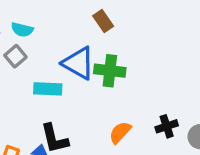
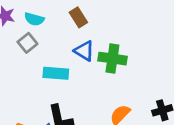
brown rectangle: (103, 21) -> (78, 17), moved
blue triangle: (78, 63) -> (84, 51), size x0.7

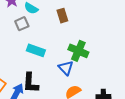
blue triangle: (84, 51) -> (66, 68), moved

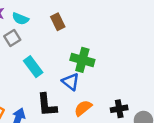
cyan rectangle: (36, 50) -> (33, 67), turned 42
black L-shape: (31, 83) -> (47, 105), moved

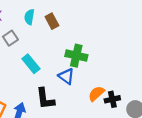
cyan semicircle: (20, 19) -> (29, 17), moved, turned 80
orange semicircle: (83, 108) -> (96, 94), moved

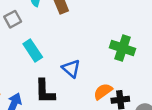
green cross: (76, 56) -> (123, 48), moved

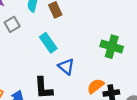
cyan rectangle: (33, 50) -> (48, 43), moved

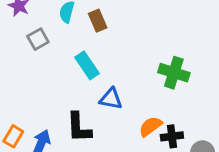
blue triangle: (66, 67) -> (111, 99), turned -30

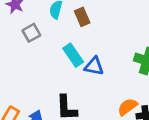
blue triangle: (111, 99) -> (94, 66), moved

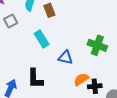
blue triangle: (94, 66) -> (66, 57), moved

